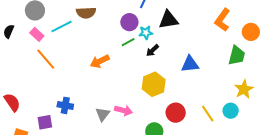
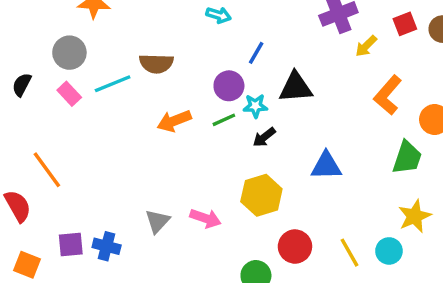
orange line: (46, 59) -> (47, 170), moved
orange arrow: (100, 61) -> (174, 121), moved
blue cross: (65, 105) -> (107, 246), moved
pink arrow: (124, 110) -> (206, 218), moved
gray triangle: (103, 114) -> (157, 221), moved

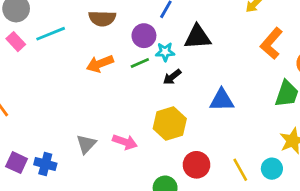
brown semicircle: (156, 64) -> (102, 18), moved
purple square: (71, 245) -> (17, 163), turned 30

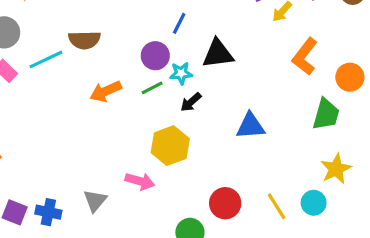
brown semicircle: (102, 18) -> (84, 40), moved
yellow hexagon: (170, 124) -> (170, 146), moved
gray triangle: (86, 144) -> (95, 201), moved

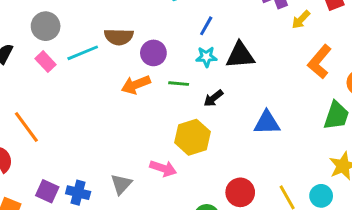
purple circle: (155, 56) -> (153, 53), moved
cyan star: (181, 73) -> (206, 57), moved
green line: (152, 88) -> (179, 84), turned 30

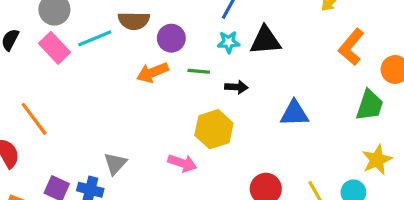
pink rectangle: (45, 62) -> (54, 48), size x1.4
black arrow: (213, 98) -> (236, 87), turned -138
gray triangle: (121, 184) -> (115, 164), moved

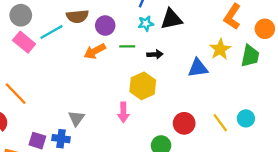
yellow star: (377, 160) -> (220, 49), moved
pink arrow: (182, 163) -> (123, 112), turned 78

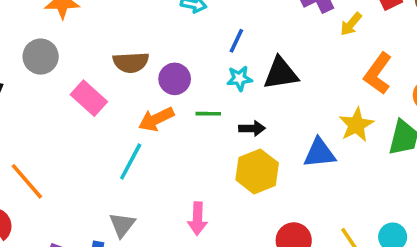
cyan line: (51, 32) -> (131, 161), moved, turned -35
pink rectangle: (24, 42) -> (89, 98), moved
yellow hexagon: (143, 86) -> (257, 171), moved

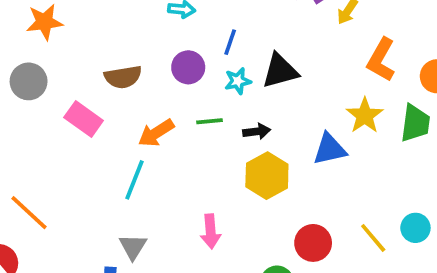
purple circle: (175, 79) -> (188, 67), moved

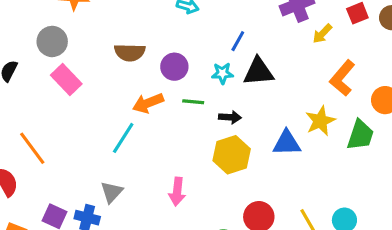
blue line: (230, 42) -> (238, 41), moved
purple circle: (188, 67) -> (174, 67), moved
pink rectangle: (84, 119) -> (66, 79), moved

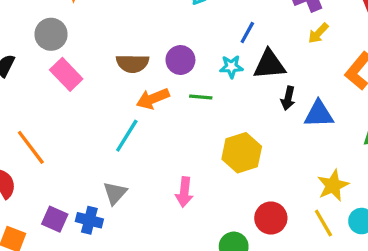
yellow arrow: (322, 34) -> (318, 33), moved
brown semicircle: (130, 52) -> (133, 63), moved
black arrow: (230, 117) -> (288, 98), moved, turned 100
yellow star: (320, 121) -> (333, 185), moved
blue triangle: (287, 143) -> (319, 114), moved

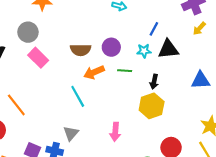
black arrow: (288, 98) -> (154, 82), moved
cyan line: (127, 136) -> (78, 96), turned -60

